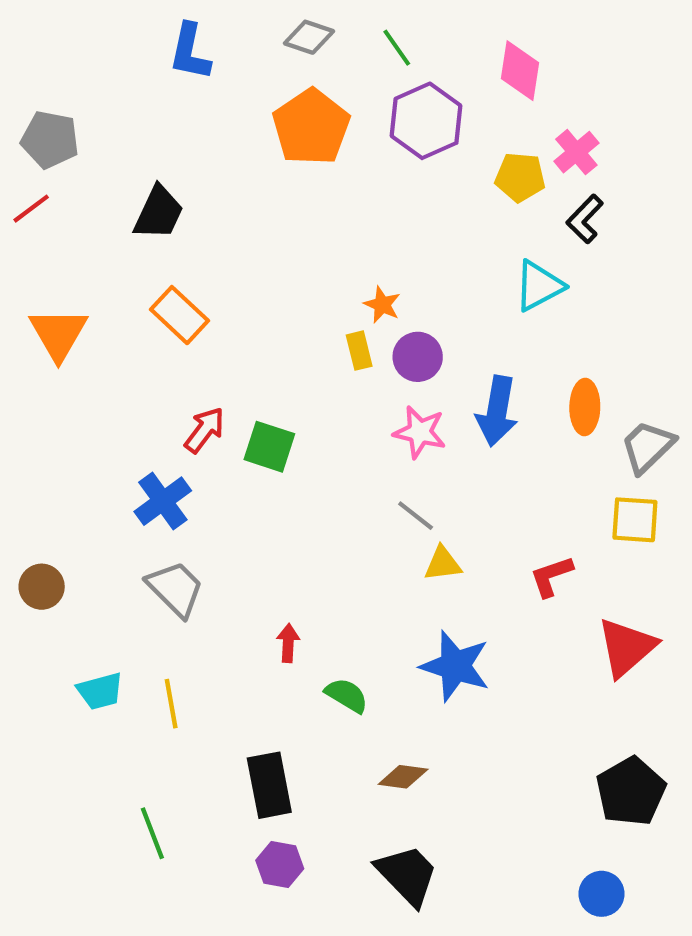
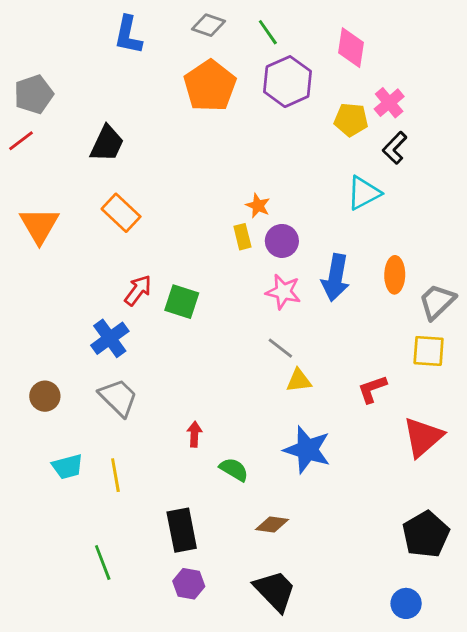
gray pentagon: (50, 140) -> (34, 94), turned -30
brown circle: (42, 587) -> (45, 396), moved

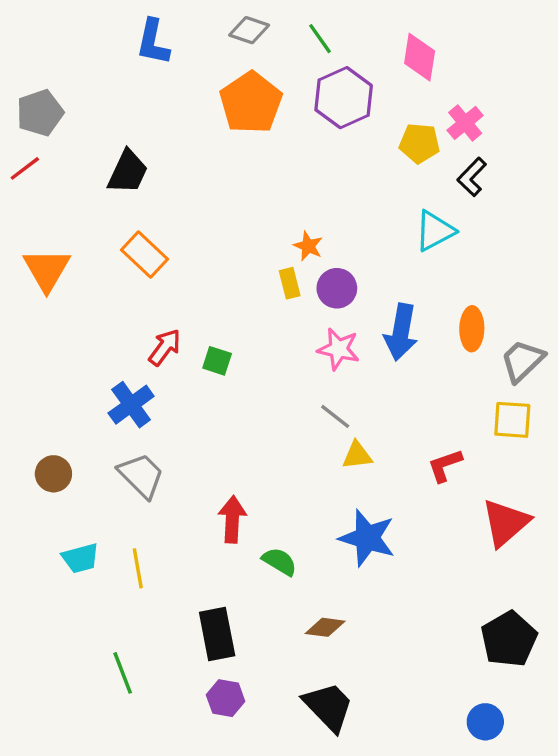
green square: (182, 302) -> (217, 361), size x0.7
red arrow: (194, 434) -> (232, 519), size x1.5

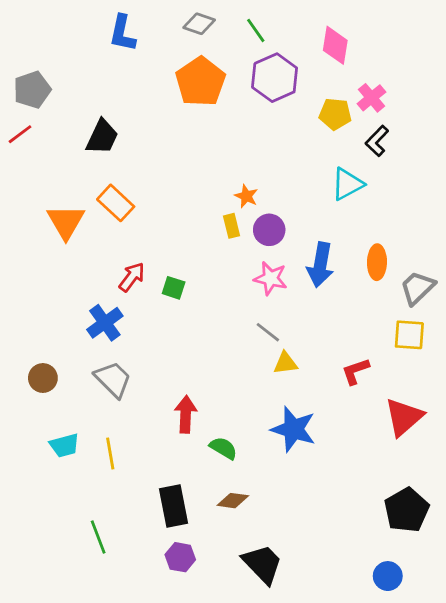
orange triangle: (47, 270) -> (66, 222), moved
brown diamond: (325, 627) -> (233, 501), moved

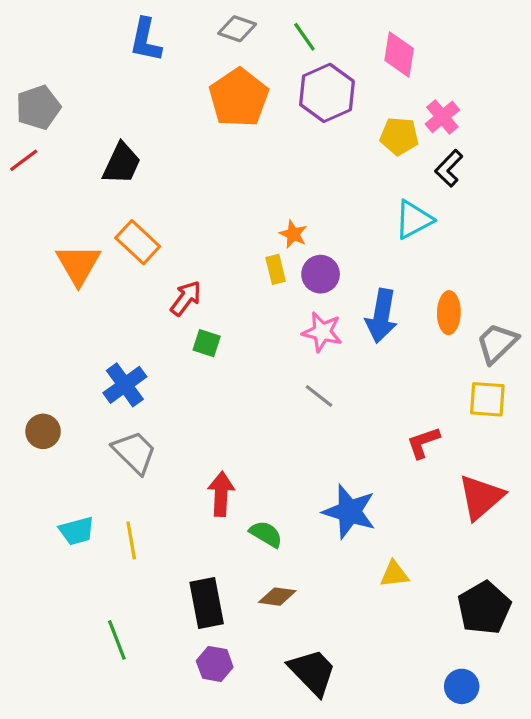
red arrow: (132, 277) -> (186, 298), moved
yellow triangle: (285, 363) -> (394, 574), moved
brown circle: (43, 378) -> (43, 431), moved

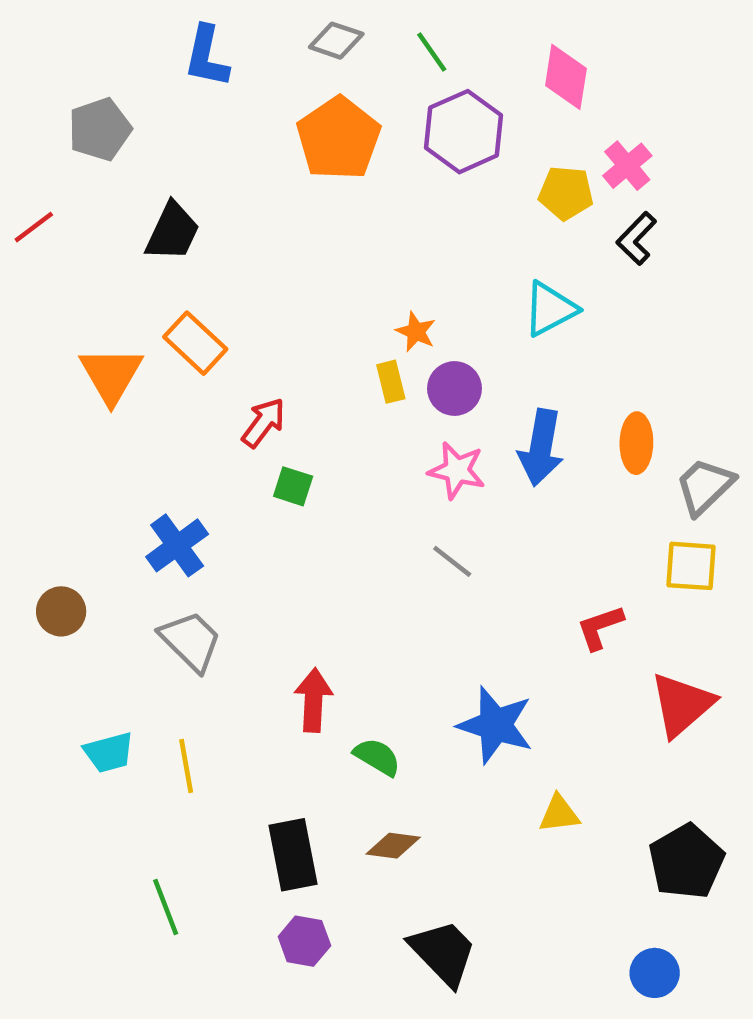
gray pentagon: (38, 107) -> (100, 129), moved
cyan triangle: (414, 220) -> (550, 309), moved

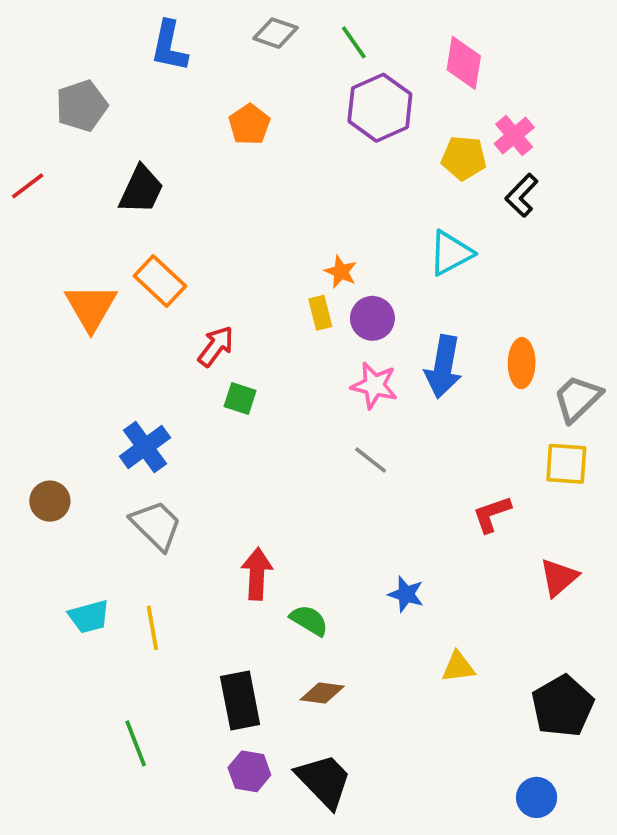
orange pentagon: (339, 138) -> (249, 124), moved, size x0.6
red triangle: (682, 705) -> (559, 577), size x0.7
blue star: (495, 725) -> (406, 594), size x0.6
black trapezoid: (443, 952) -> (324, 781), moved

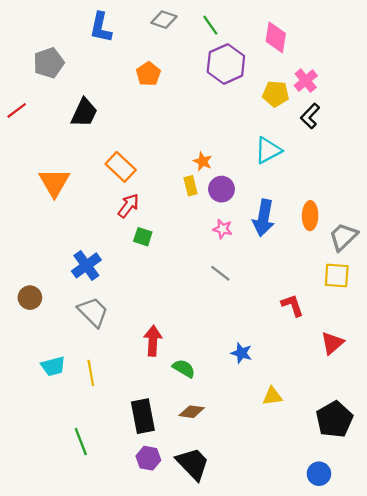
orange rectangle: (160, 281) -> (121, 167), moved
pink star: (374, 385) -> (223, 229), size x0.7
red L-shape: (492, 514) -> (292, 305), turned 90

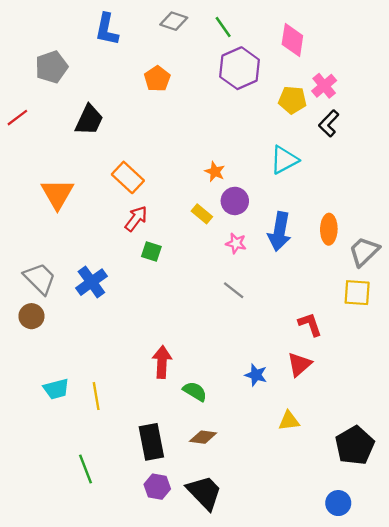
yellow rectangle: (190, 186) -> (202, 214), moved, turned -36
gray trapezoid: (93, 312) -> (40, 279), moved
red triangle: (332, 343) -> (299, 364), moved

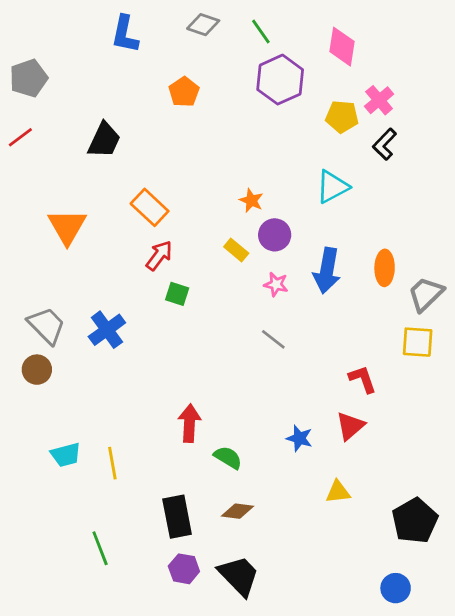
gray pentagon: (51, 67) -> (29, 78), moved

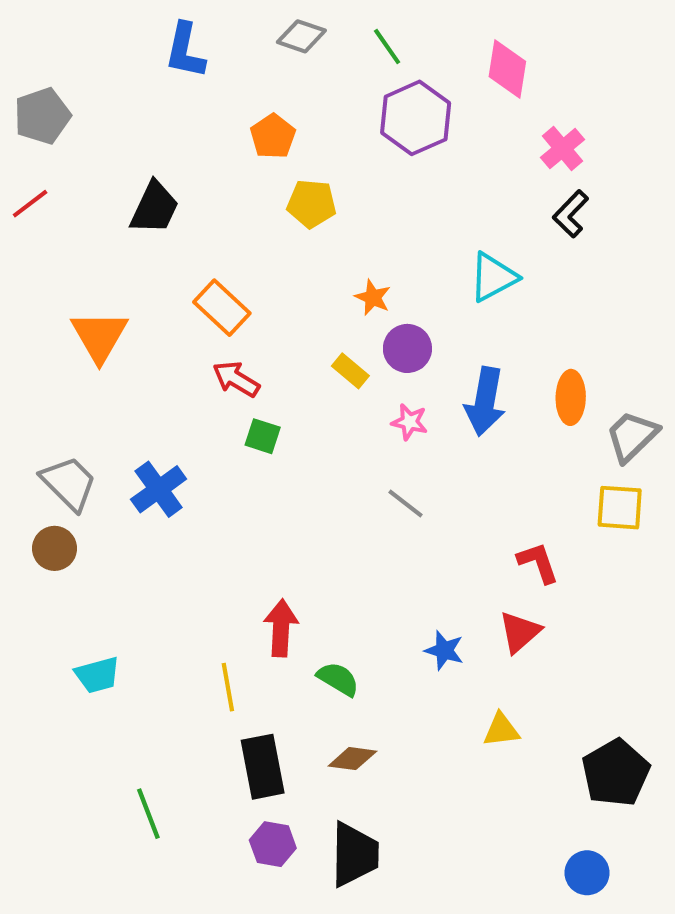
yellow pentagon: (342, 117) -> (312, 204), moved
red arrow: (159, 255) -> (236, 379), turned -96
yellow line: (112, 463) -> (228, 687), moved
black trapezoid: (239, 576) -> (354, 854), turned 45

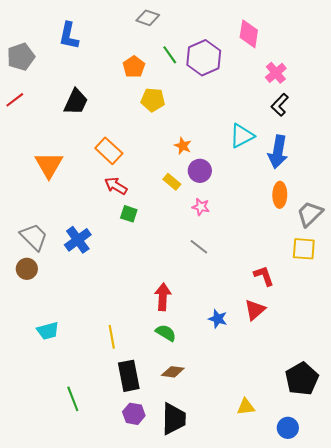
green line: (387, 47) -> (170, 55), moved
blue L-shape: (185, 51) -> (69, 36), moved
blue arrow: (485, 402) -> (278, 152), moved
red arrow: (281, 628) -> (163, 297), moved
yellow triangle: (501, 730) -> (246, 407), moved

